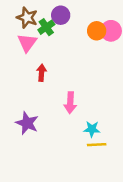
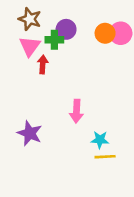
purple circle: (61, 15) -> (66, 29), moved
green cross: (46, 27) -> (54, 40), moved, turned 35
red arrow: (41, 73) -> (43, 64), moved

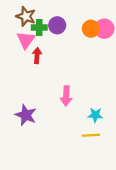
green cross: (54, 40) -> (39, 28), moved
cyan star: (100, 140) -> (95, 115), moved

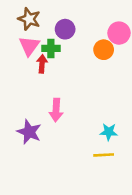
green cross: (39, 28) -> (51, 48), moved
orange circle: (91, 29) -> (104, 50), moved
pink arrow: (66, 96) -> (56, 110), moved

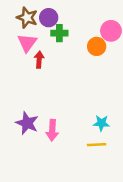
purple circle: (65, 29) -> (49, 18), moved
green cross: (51, 48) -> (59, 33), moved
pink arrow: (56, 110) -> (52, 130), moved

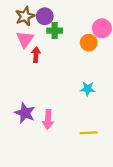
brown star: (27, 18) -> (25, 16), turned 30
cyan star: (101, 123) -> (88, 89), moved

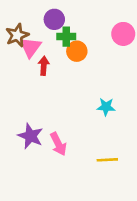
brown star: (25, 16) -> (17, 35), moved
orange circle: (89, 43) -> (77, 51), moved
pink arrow: (48, 120) -> (58, 144), turned -30

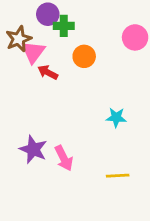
purple circle: (54, 19) -> (48, 14), moved
green cross: (66, 37) -> (64, 26), moved
red arrow: (44, 66) -> (48, 72), turned -66

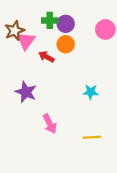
purple circle: (48, 14) -> (66, 24), moved
red arrow: (48, 72) -> (46, 57), moved
purple star: (33, 149) -> (26, 92), moved

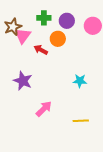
purple circle: (66, 24) -> (67, 21), moved
pink arrow: (50, 124) -> (44, 109), turned -108

